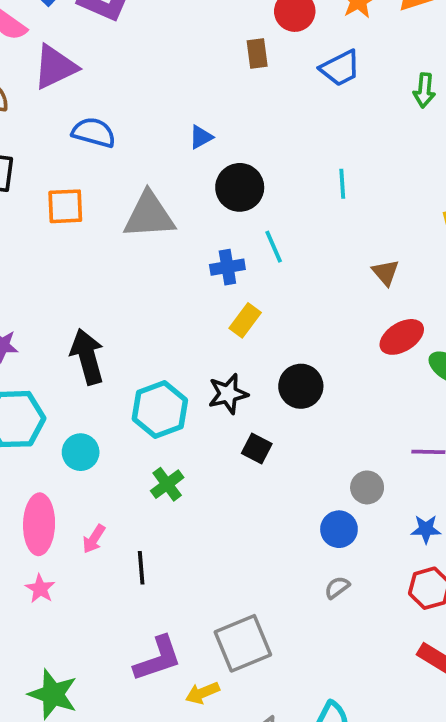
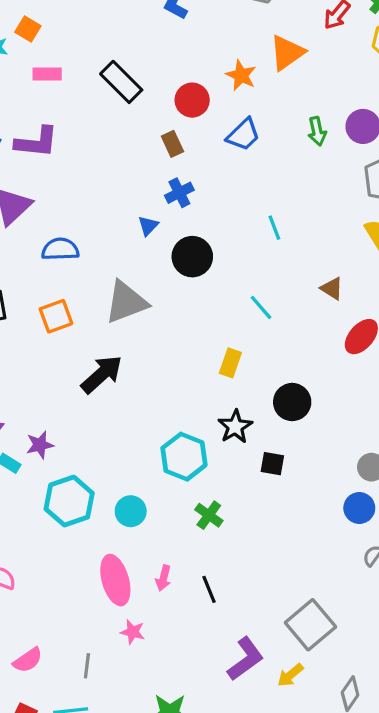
cyan line: (274, 247) -> (261, 307), moved
blue cross: (227, 267) -> (179, 193), moved
black arrow: (87, 357) -> (102, 374), moved, turned 81

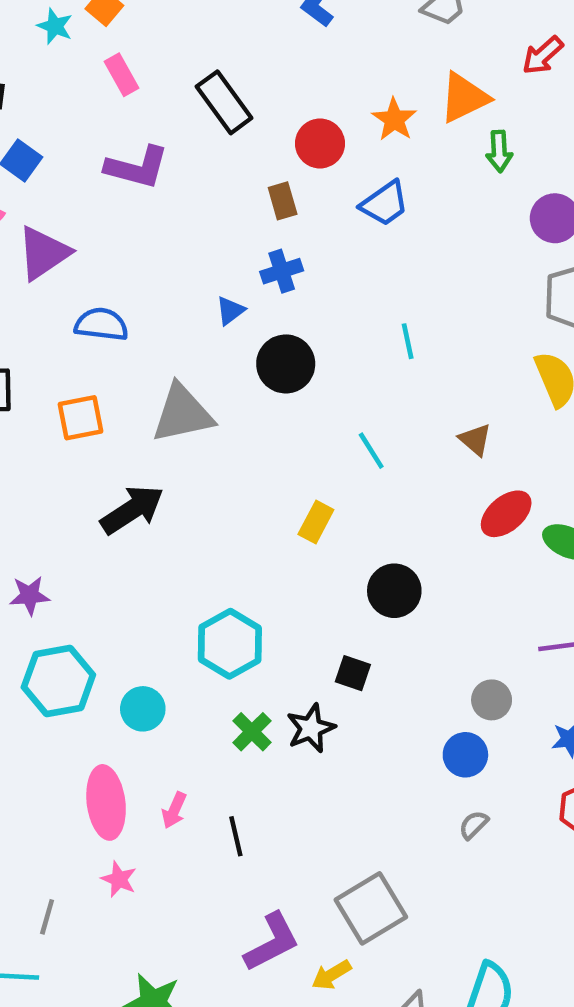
pink rectangle: (47, 74) -> (122, 75), turned 52
green arrow: (317, 131) -> (499, 151), moved
purple L-shape: (37, 142) -> (137, 167), moved
black star: (235, 427) -> (311, 728), moved

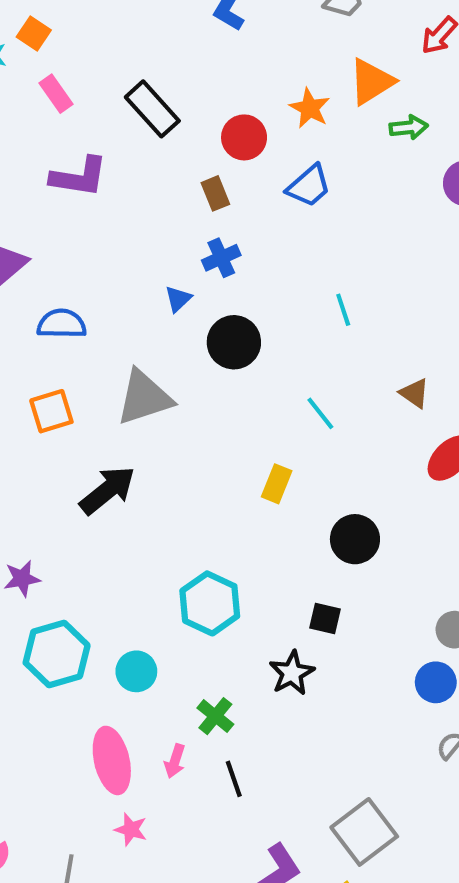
green arrow: (499, 151) -> (409, 127), turned -87
green cross: (252, 732) -> (215, 716), moved

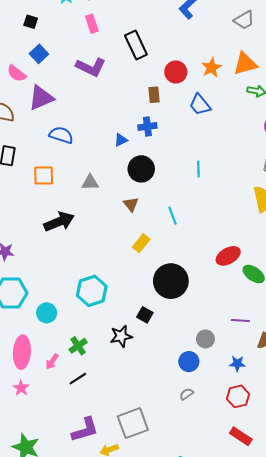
blue trapezoid: (309, 186) -> (200, 105), turned 75
brown triangle: (414, 393) -> (131, 204), moved
gray triangle: (144, 398) -> (90, 182), size x0.6
black circle: (355, 539) -> (171, 281), size x1.4
black line: (234, 779) -> (78, 379), turned 60

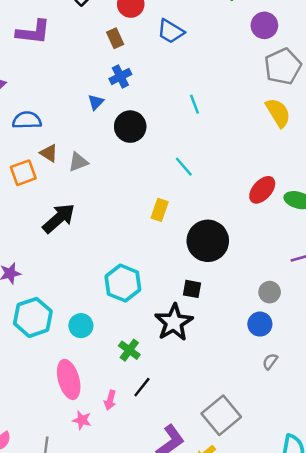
brown triangle: (131, 204) -> (49, 153), moved
black star: (121, 336) -> (174, 322), size x1.4
pink arrow: (52, 362) -> (110, 400), moved

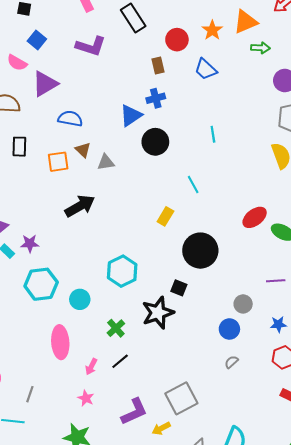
blue triangle: (96, 102) -> (131, 115), size x1.6
pink star: (82, 420) -> (86, 398), moved

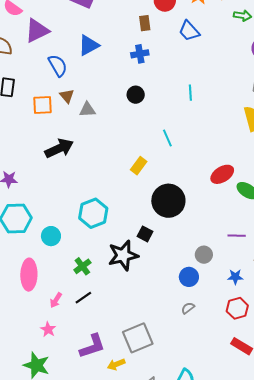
blue triangle: (131, 115) -> (89, 45), moved
blue semicircle: (70, 119) -> (58, 66), turned 45
black circle: (155, 142) -> (136, 95), size x0.7

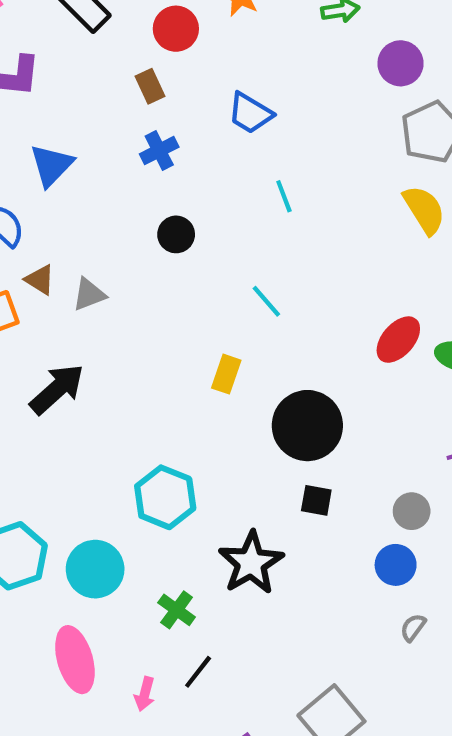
blue trapezoid: (189, 31) -> (250, 113), moved
black square: (145, 234) -> (316, 500), moved
cyan circle: (51, 236) -> (95, 569), size x1.4

